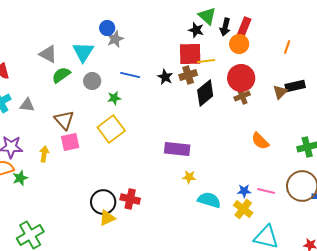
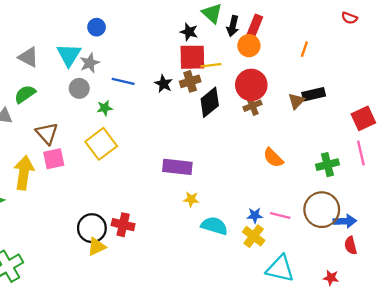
black star: (196, 30) -> (189, 32), moved
gray star: (115, 39) -> (90, 63), moved
green semicircle: (61, 75) -> (25, 94), moved
yellow arrow: (44, 154) -> (24, 173), size x1.8

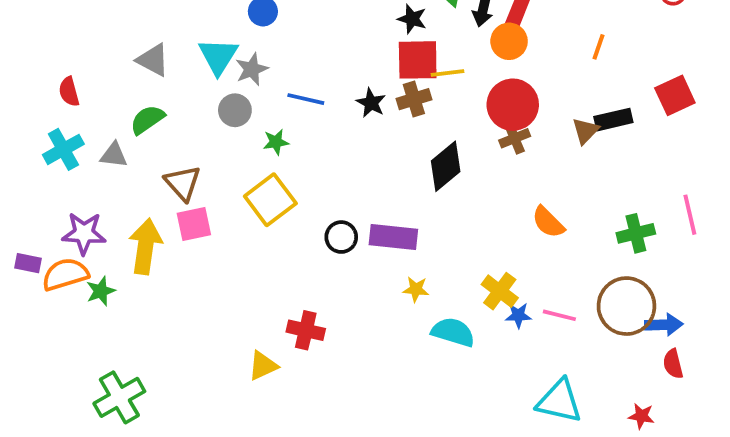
black diamond: (210, 102) -> (446, 166), moved
red square: (363, 118) -> (675, 95), moved
black circle: (92, 228) -> (341, 237), moved, size x0.7
yellow cross: (254, 236) -> (500, 291), moved

